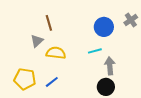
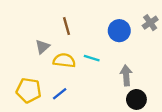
brown line: (49, 23) -> (67, 26), moved
cyan line: (95, 51) -> (92, 58), moved, turned 32
black circle: (106, 87) -> (136, 99), moved

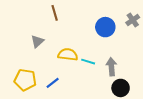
brown line: (67, 26) -> (55, 13), moved
cyan line: (92, 58) -> (88, 62), moved
yellow semicircle: (64, 60) -> (68, 54), moved

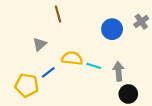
blue line: (53, 83) -> (48, 72), moved

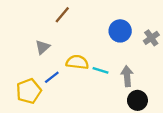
brown line: (58, 14) -> (62, 15), turned 56
gray cross: (141, 22) -> (151, 38), moved
yellow pentagon: (27, 85) -> (29, 91), turned -30

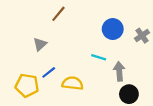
yellow semicircle: (77, 62) -> (73, 83), moved
cyan line: (100, 70) -> (99, 57), moved
yellow pentagon: (29, 91) -> (27, 85), turned 30

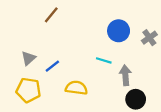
brown line: (58, 14) -> (51, 15), moved
gray triangle: (40, 44) -> (28, 58), moved
blue line: (49, 72) -> (52, 66), moved

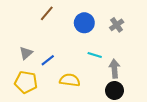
blue circle: (119, 31) -> (84, 23), moved
gray cross: (149, 38) -> (117, 25), moved
black circle: (136, 99) -> (114, 90), moved

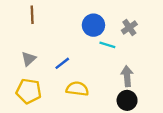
brown line: (47, 13) -> (32, 15), moved, turned -42
cyan line: (95, 55) -> (107, 45), moved
blue line: (48, 60) -> (62, 63), moved

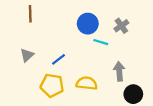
yellow semicircle: (77, 89) -> (87, 83), moved
yellow pentagon: (29, 91) -> (52, 85), moved
black circle: (127, 100) -> (133, 94), moved

